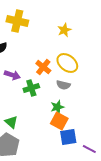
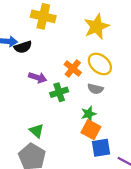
yellow star: (64, 30) -> (96, 27), size x1.6

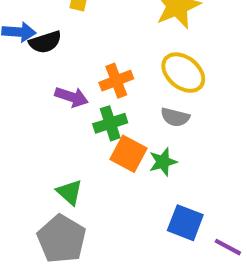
orange cross: (73, 68) -> (116, 81), moved, turned 30
orange square: (91, 130) -> (128, 154), moved
blue square: (101, 148) -> (185, 223), turned 30

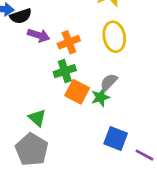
yellow ellipse: (183, 73) -> (114, 37), turned 40
purple arrow: (72, 97) -> (39, 35), moved
gray semicircle: (175, 117) -> (109, 82), moved, turned 120

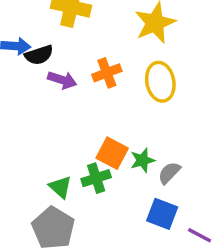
orange cross: (69, 42) -> (107, 73), moved
green cross: (65, 71) -> (96, 178), moved
gray semicircle: (109, 82) -> (169, 173), moved

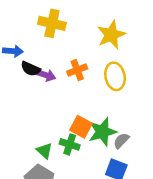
black semicircle: (39, 55) -> (31, 69), moved, turned 42
green star: (142, 160) -> (102, 132), size x1.6
green cross: (96, 178) -> (70, 144), turned 36

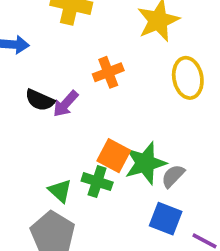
black semicircle: (31, 69) -> (40, 100), moved
purple arrow: (46, 75) -> (66, 104), moved, turned 114
yellow ellipse: (115, 76) -> (188, 78), moved

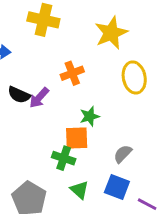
orange square: (114, 156) -> (77, 138), turned -30
green star: (145, 163) -> (90, 116), moved, size x0.6
green triangle: (60, 191) -> (79, 190), moved

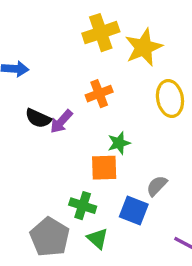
yellow cross: (43, 20) -> (101, 33), moved, turned -32
green cross: (64, 158) -> (83, 206), moved
blue square: (117, 187) -> (134, 211), moved
green triangle: (79, 190) -> (97, 239), moved

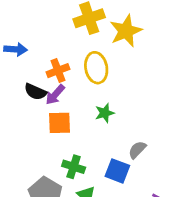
orange cross: (99, 94) -> (58, 71), moved
yellow ellipse: (170, 98) -> (96, 68), moved
orange square: (104, 168) -> (59, 123), moved

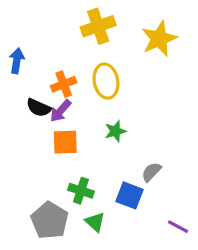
yellow star: (126, 31) -> (159, 39), moved
blue arrow: (16, 49) -> (17, 61), turned -85

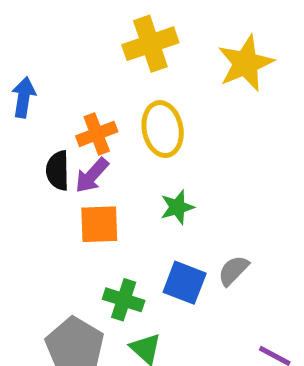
black semicircle: (39, 108) -> (58, 171), turned 65
blue square: (129, 195) -> (185, 283), moved

